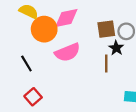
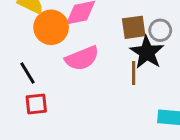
black star: (116, 48) -> (147, 52), size x1.6
red square: (33, 97) -> (36, 104), moved, turned 35

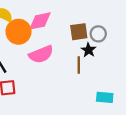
black star: (147, 52) -> (89, 50), size x0.6

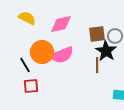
orange circle: (18, 32) -> (42, 52), moved
black star: (89, 50) -> (106, 51), size x1.5

